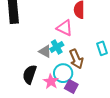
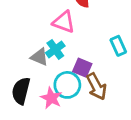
brown arrow: (76, 59) -> (97, 87), moved
purple square: (71, 86) -> (82, 68), moved

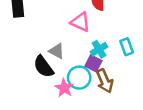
cyan cross: (55, 49) -> (99, 49), moved
black semicircle: (21, 91) -> (43, 67), moved, turned -55

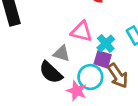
pink triangle: (80, 22) -> (82, 31), moved

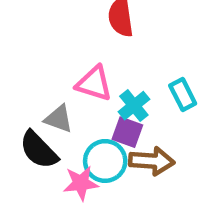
brown arrow: (118, 76) -> (152, 161), turned -55
pink star: (77, 91) -> (81, 183), turned -30

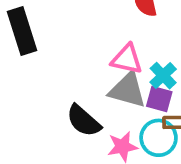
gray triangle: (59, 119) -> (127, 90), moved, size x1.5
cyan circle: (105, 161) -> (159, 138), moved

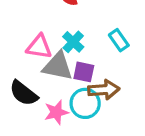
pink triangle: (127, 59) -> (39, 47), moved
cyan cross: (163, 76) -> (73, 42), moved

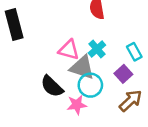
purple square: (84, 72) -> (123, 74), moved, turned 30
brown arrow: (104, 90) -> (131, 101), moved, turned -45
cyan circle: (85, 103) -> (90, 85), moved

